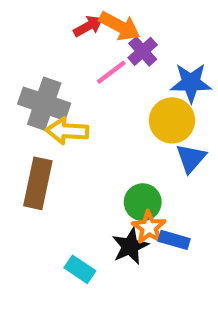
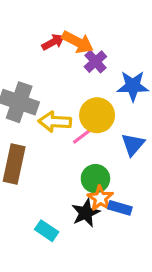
pink line: (111, 72) -> (84, 135), moved
yellow circle: (172, 120) -> (97, 115), moved
yellow arrow: (67, 131) -> (55, 122), moved

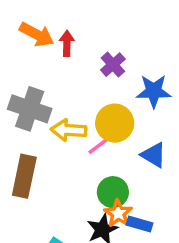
red arrow: (53, 42) -> (67, 43), turned -60
orange arrow: (78, 42) -> (37, 34), moved
blue triangle: (133, 144) -> (154, 155), turned -40

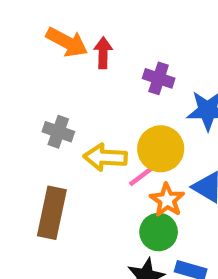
purple cross: (113, 65) -> (159, 78), turned -30
gray cross: (30, 109) -> (58, 132), size x0.6
orange star: (118, 213) -> (167, 200), moved

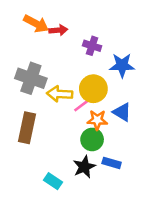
red arrow: (103, 53) -> (58, 30), turned 84
gray cross: (58, 132) -> (31, 78), size x1.6
orange star: (167, 200) -> (97, 120), turned -30

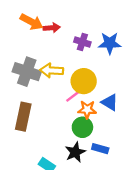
blue star: (122, 65) -> (110, 43), moved
yellow arrow: (60, 94) -> (52, 70), moved

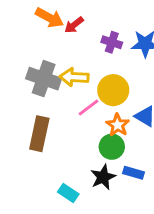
red arrow: (52, 28) -> (74, 25), turned 147
pink line: (74, 95) -> (89, 108), moved
orange star: (87, 110) -> (118, 125), turned 30

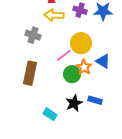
yellow arrow: (74, 77) -> (54, 15), moved
gray cross: (44, 79) -> (33, 35), size x0.7
green circle: (112, 147) -> (72, 74), moved

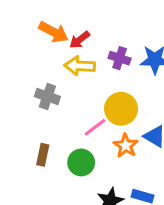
brown rectangle: (30, 73) -> (43, 155), size x0.6
green circle: (72, 74) -> (81, 162), moved

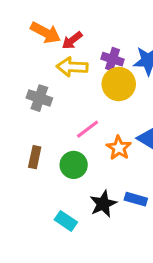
yellow circle: (121, 109) -> (119, 84), moved

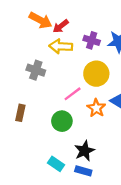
yellow circle: (119, 84) -> (96, 74), moved
brown rectangle: (35, 157) -> (20, 113), moved
blue rectangle: (136, 199) -> (83, 171), moved

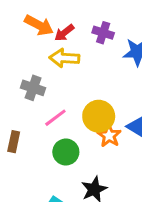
purple cross: (92, 40) -> (103, 33), moved
yellow circle: (96, 74) -> (99, 116), moved
pink line: (73, 94) -> (55, 118), moved

